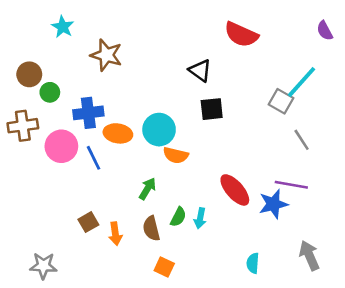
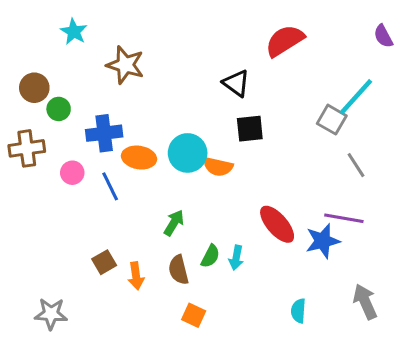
red semicircle: (241, 35) -> (285, 41), turned 124
pink circle: (61, 146) -> (72, 173), size x0.6
orange semicircle: (176, 155) -> (218, 167), moved

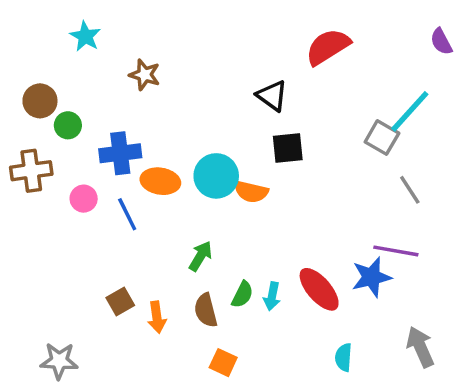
brown star: (125, 65) -> (145, 75), size x0.7
red ellipse: (277, 224) -> (319, 289), moved

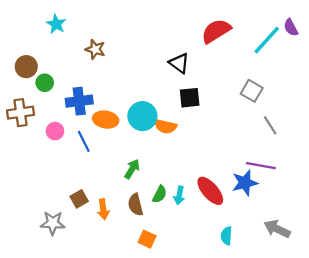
cyan line: (410, 111) -> (267, 40), moved
gray arrow: (420, 347) -> (277, 229), turned -40
gray star: (59, 361) -> (53, 223), moved

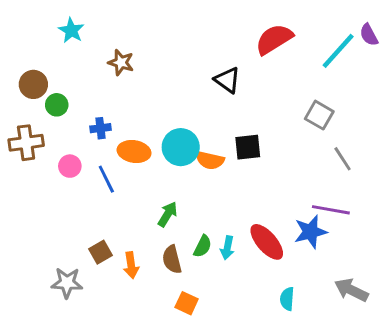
black square: (190, 98) -> (248, 147), moved
blue cross: (79, 101) -> (100, 128), size x0.6

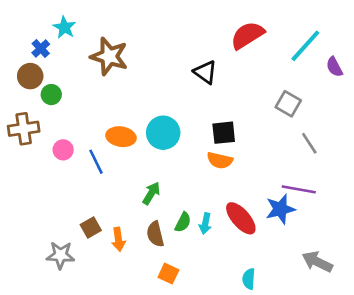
purple semicircle: (369, 35) -> (334, 67), moved
brown star: (121, 63) -> (109, 56), size x1.6
blue cross: (100, 128) -> (41, 48), moved, turned -36
orange semicircle: (210, 160) -> (220, 160), moved
cyan semicircle: (287, 299) -> (249, 279), moved

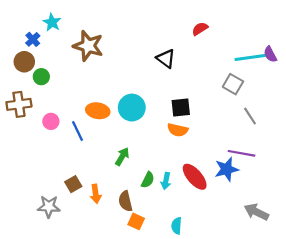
red semicircle: (247, 35) -> (200, 29), size x0.6
cyan line: (305, 46) -> (250, 57), moved, turned 40
brown semicircle: (155, 234) -> (125, 201), moved
cyan semicircle: (249, 279) -> (177, 226), moved

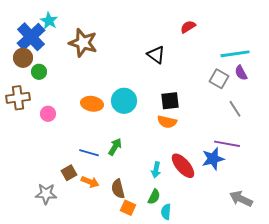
blue cross: (33, 39) -> (31, 37), size x2.0
purple semicircle: (270, 54) -> (241, 73), moved
blue line: (78, 131) -> (89, 153), moved, turned -48
green semicircle: (148, 180) -> (154, 197), moved
orange arrow: (96, 194) -> (90, 182), turned -60

